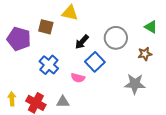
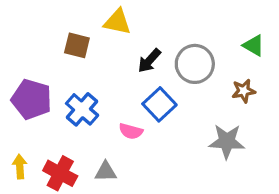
purple pentagon: (19, 39) -> (32, 99), moved
black arrow: (82, 42) -> (149, 61), moved

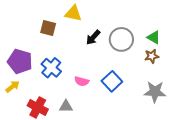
green triangle: (254, 45) -> (154, 37), moved
blue square: (159, 104) -> (112, 81), moved
gray star: (227, 141) -> (155, 92), moved
yellow arrow: (20, 167) -> (13, 87), moved, turned 56

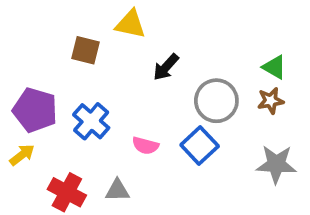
gray circle: (121, 39) -> (216, 101), moved

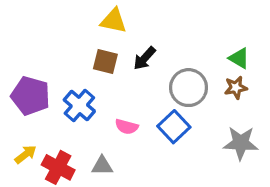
brown square: (86, 50) -> (105, 61), moved
yellow arrow: (22, 155) -> (26, 154), moved

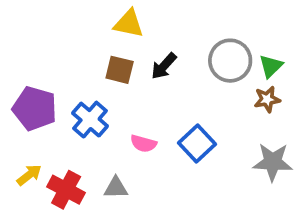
green triangle: (239, 58) -> (271, 66), turned 45
gray circle: (189, 88) -> (230, 61), moved

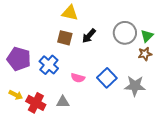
gray star: (273, 162) -> (135, 86), moved
yellow arrow: (29, 175) -> (16, 95), turned 64

